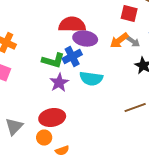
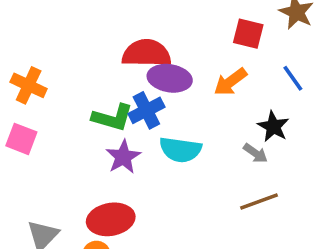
gray arrow: (133, 42) -> (255, 153), moved

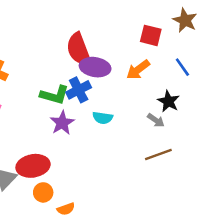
red semicircle: (146, 53) -> (79, 49), turned -112
cyan semicircle: (180, 150) -> (103, 118), size x0.7
red ellipse: (111, 219) -> (33, 166), moved

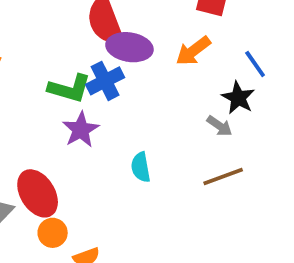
blue line: (182, 67) -> (255, 64), moved
cyan semicircle: (103, 118) -> (141, 167), moved, turned 72
red ellipse: (33, 166) -> (38, 193), turned 68

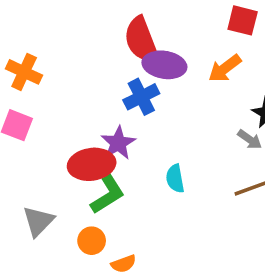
green L-shape: (69, 88) -> (108, 195), moved, turned -48
red ellipse: (38, 193) -> (92, 164), moved, turned -66

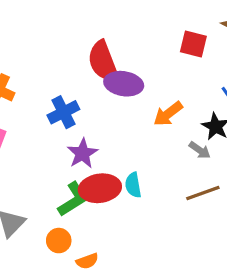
orange arrow: (225, 68) -> (168, 114), moved
blue cross: (141, 97) -> (63, 112), moved
red ellipse: (92, 164) -> (100, 188), moved

